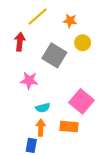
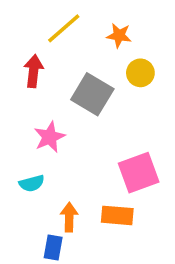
pink star: (29, 80) -> (50, 137), turned -30
pink square: (82, 101) -> (139, 173), turned 30
cyan semicircle: (43, 108) -> (32, 183), moved

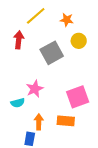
gray square: (92, 94) -> (52, 53), turned 30
pink star: (50, 137) -> (35, 89), moved

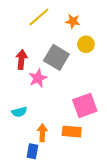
red arrow: (19, 40) -> (22, 60), moved
gray square: (52, 53) -> (56, 57), turned -30
pink star: (35, 89) -> (38, 78), moved

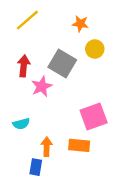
yellow line: (39, 17) -> (27, 20), moved

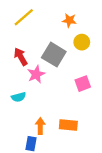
red arrow: (24, 66) -> (21, 57), turned -36
pink square: (94, 116) -> (83, 84), moved, size x0.7
cyan semicircle: (21, 124) -> (19, 97), moved

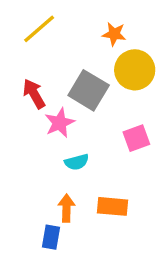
yellow circle: (82, 42) -> (135, 70), size x1.5
cyan semicircle: (19, 97) -> (77, 162), moved

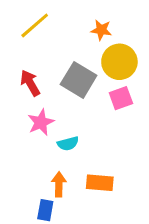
pink star: (60, 123) -> (41, 122), moved
pink square: (136, 138) -> (121, 98), moved

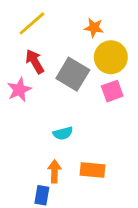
red arrow: (30, 83) -> (35, 61), moved
pink star: (41, 122) -> (19, 90), moved

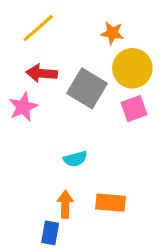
red arrow: (35, 61) -> (42, 73), turned -55

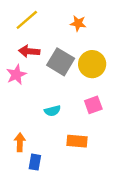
yellow circle: (132, 68) -> (92, 64), moved
pink square: (134, 109) -> (93, 105), moved
orange arrow: (65, 204) -> (20, 142), moved

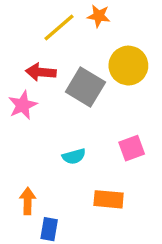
yellow line: (27, 20) -> (59, 28), moved
orange star: (78, 23) -> (99, 16), moved
yellow circle: (92, 64) -> (128, 66), moved

